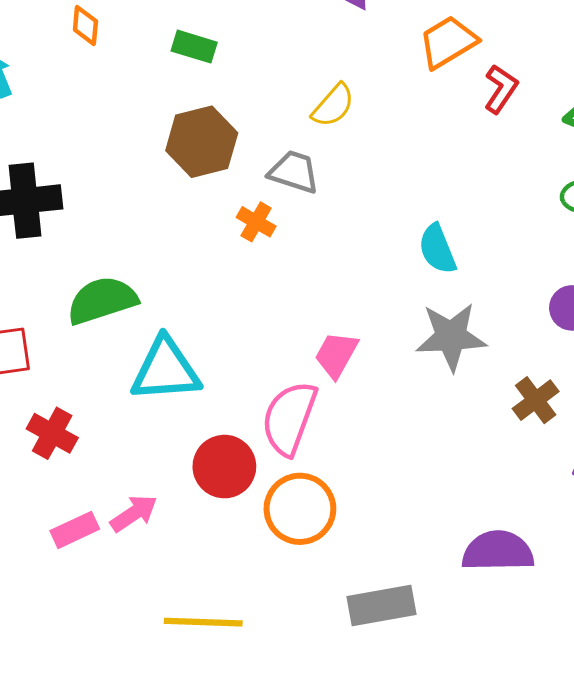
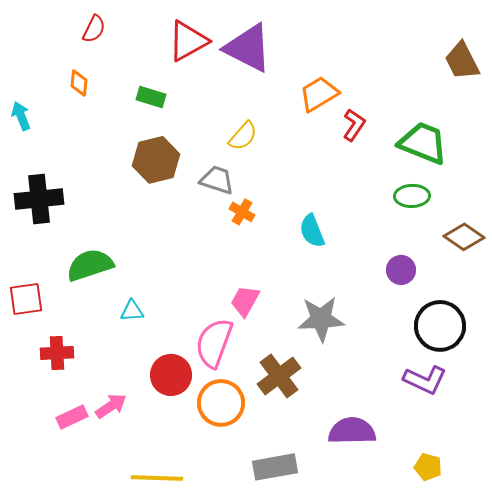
orange cross: (256, 222) -> (242, 212), moved
gray star: (451, 337) -> (321, 319), moved
cyan triangle: (165, 370) -> (132, 311), size x0.5
brown cross: (536, 400) -> (279, 376), moved, size x1.4
red cross: (52, 433) -> (57, 353), turned -32

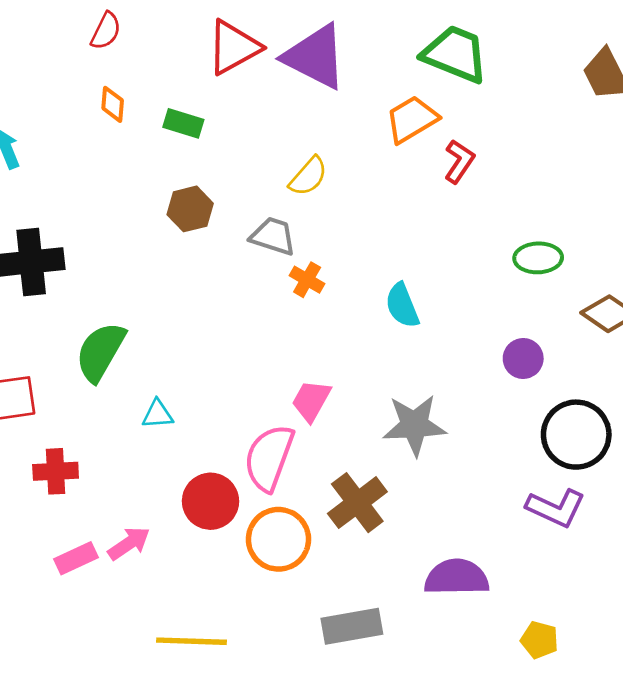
orange diamond: (79, 83) -> (113, 104), moved
green trapezoid: (423, 143) -> (455, 54), moved
brown hexagon: (156, 160) -> (190, 209), size x0.7
green semicircle: (90, 265) -> (100, 352), turned -42
yellow pentagon: (428, 467) -> (539, 640), moved

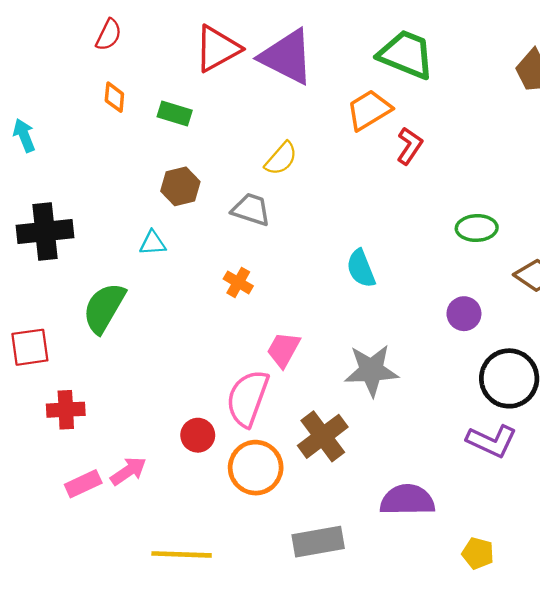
orange cross: (307, 280) -> (238, 282), moved
cyan triangle: (158, 414) -> (153, 243), moved
red circle: (211, 501) -> (198, 435), size x0.7

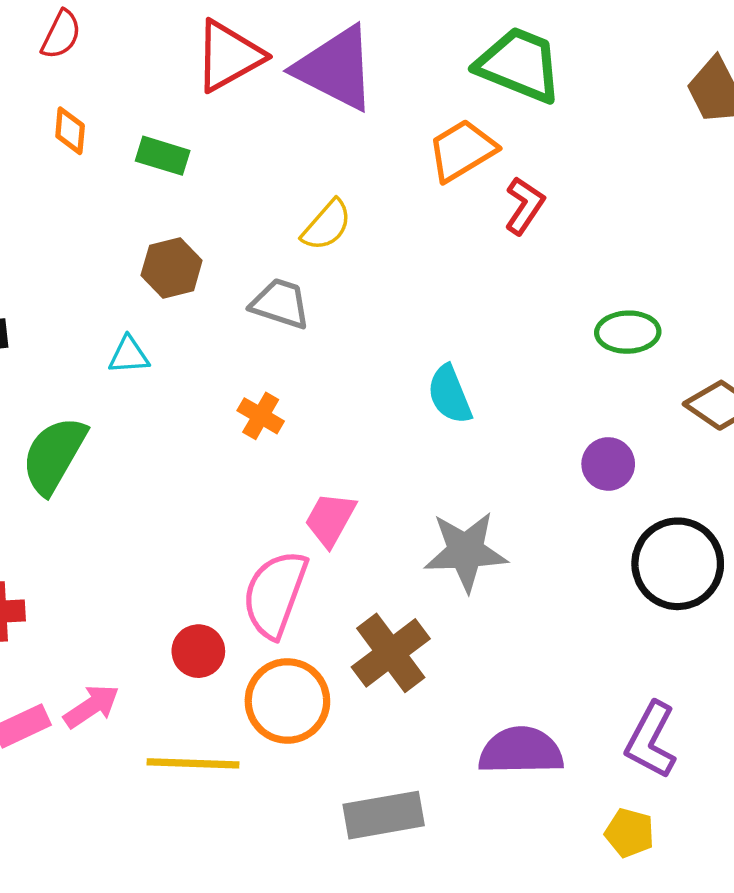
purple L-shape: (492, 441) -> (651, 740), moved, turned 93
yellow line: (182, 554) -> (193, 763), moved

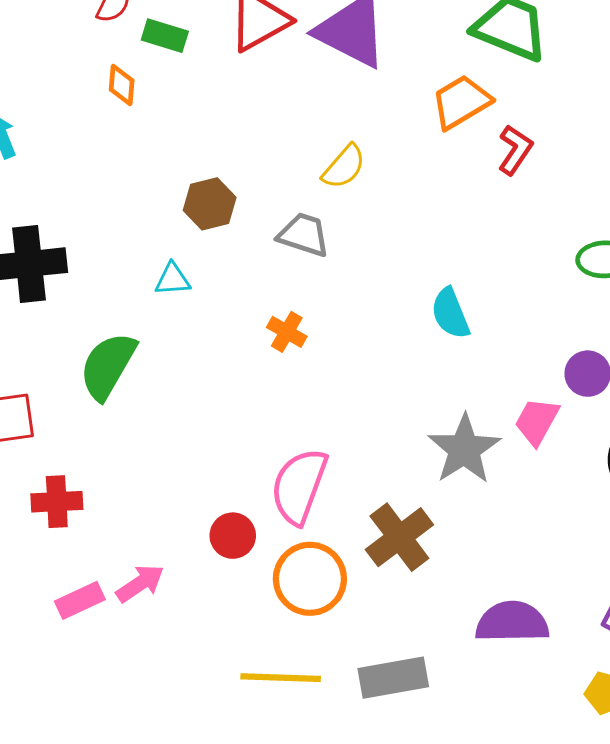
green rectangle: (163, 156) -> (165, 36), moved
pink trapezoid: (330, 519) -> (537, 421), moved
gray star: (466, 551) -> (464, 449), turned -30
yellow line: (193, 763) -> (281, 678), moved

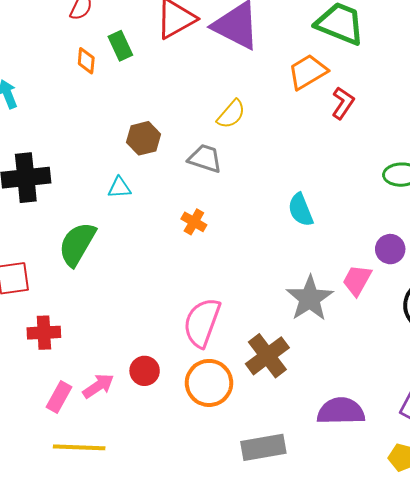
green rectangle: (165, 36) -> (120, 46), moved, turned 48
red circle: (233, 536) -> (145, 371), moved
pink rectangle: (80, 600) -> (59, 397), turned -36
yellow line: (281, 678) -> (79, 447), moved

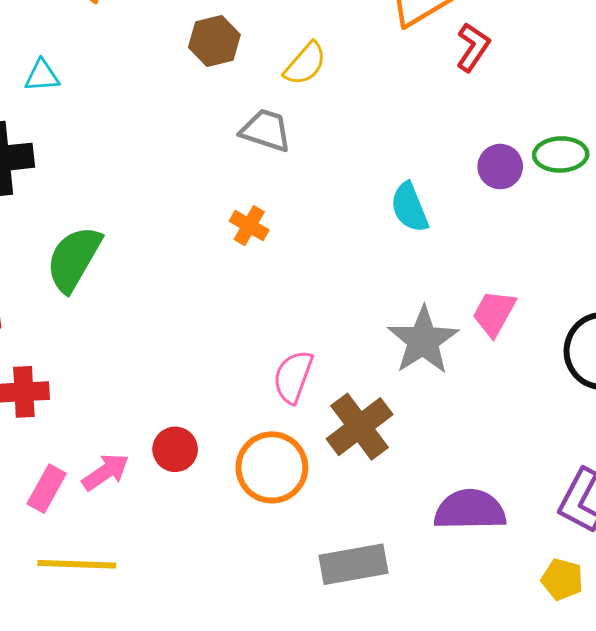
brown hexagon: (144, 138) -> (214, 41), moved
cyan triangle: (119, 188) -> (42, 76), moved
purple circle: (390, 249) -> (500, 167), moved
pink semicircle: (202, 323) -> (293, 377), moved, size x0.7

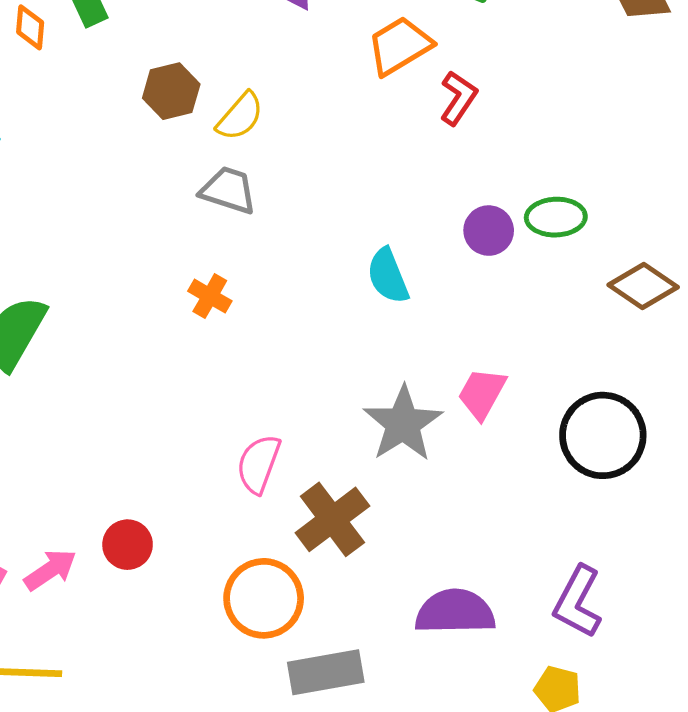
yellow semicircle: (305, 64) -> (240, 116), moved
orange circle: (272, 467) -> (264, 598), moved

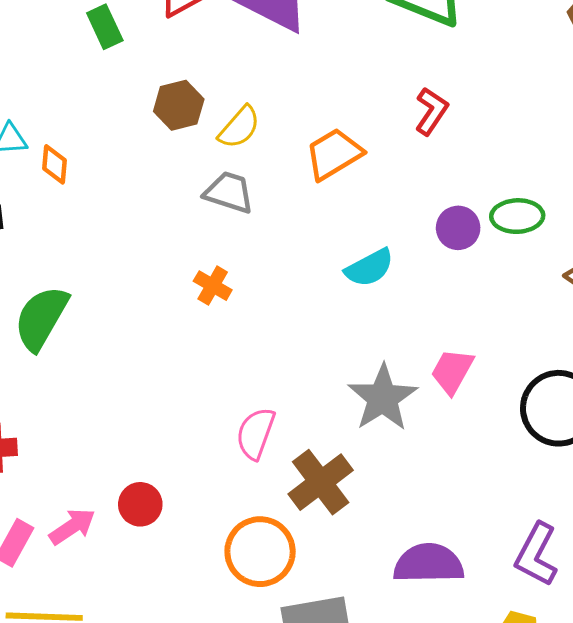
orange diamond: (30, 27) -> (55, 164), moved
orange trapezoid: (400, 46) -> (334, 154), moved
cyan semicircle: (388, 276) -> (369, 268), turned -96

